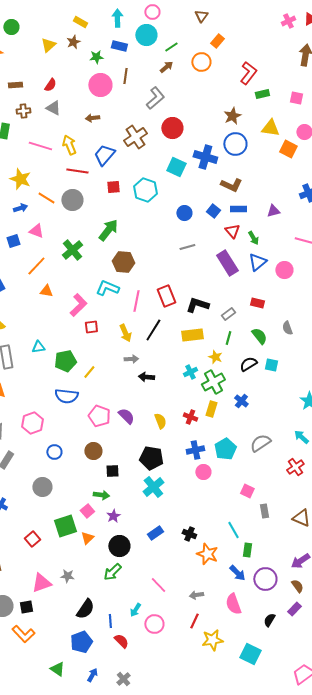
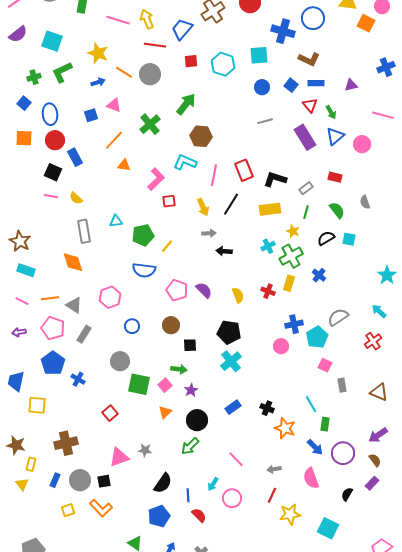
cyan square: (176, 167) -> (259, 55), moved, turned -30
cyan pentagon: (225, 449) -> (317, 337), moved
blue cross: (195, 450) -> (294, 324), moved
green square: (65, 526) -> (139, 384), moved, turned 30

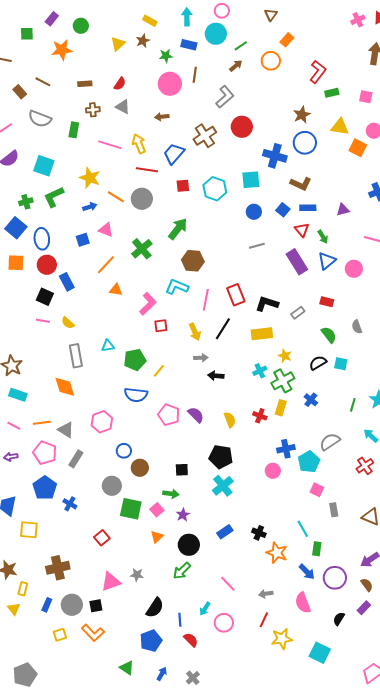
blue square: (24, 103) -> (16, 228), size x1.5
green line: (306, 212) -> (353, 405), moved
brown circle: (171, 325) -> (140, 468), moved

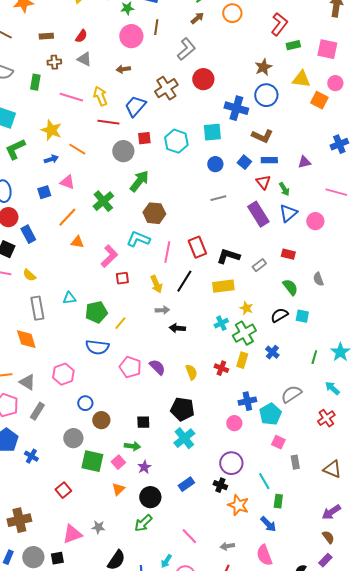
pink square: (366, 97) -> (327, 49), size x1.5
gray circle: (142, 199) -> (123, 151), moved
purple circle: (335, 578) -> (231, 463), moved

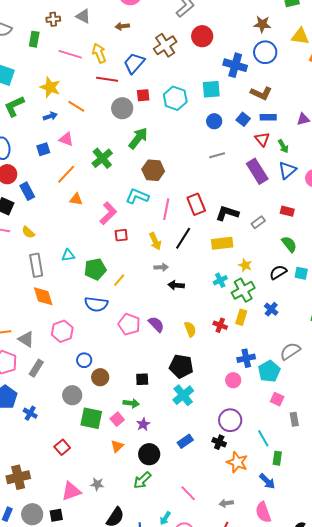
brown star: (263, 67) -> (262, 24), turned 30
orange diamond: (26, 339) -> (43, 296), moved

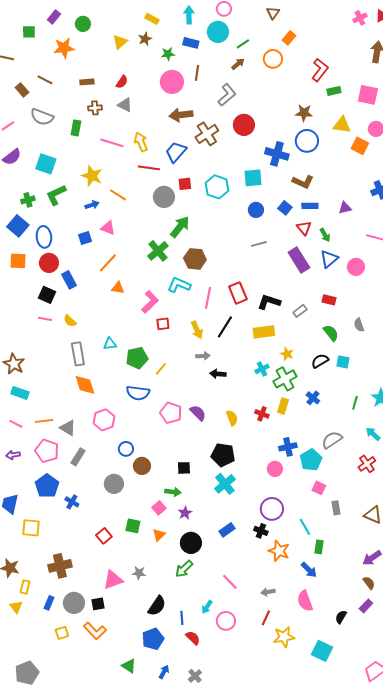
brown arrow: (122, 26) -> (181, 115), moved, size x1.6
green cross: (102, 158) -> (158, 251), moved
green square: (91, 418) -> (133, 526), moved, size x0.7

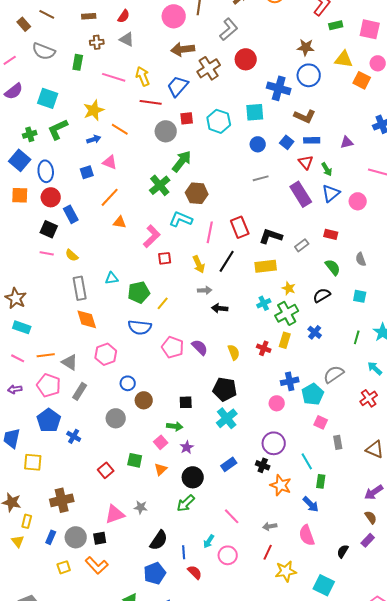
yellow star: (92, 176) -> (94, 110), turned 30
cyan square: (343, 362) -> (360, 296), moved

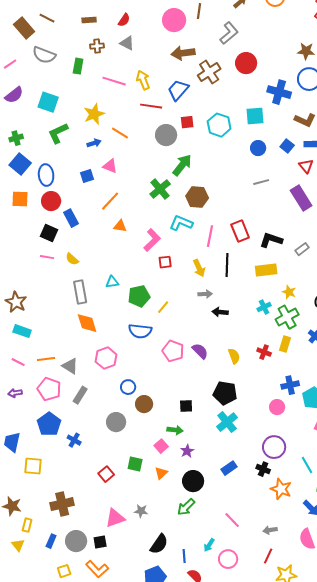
brown rectangle: (24, 24) -> (24, 28), size x1.5
green cross: (30, 134) -> (16, 138), moved
black line: (227, 261) -> (227, 265), turned -30

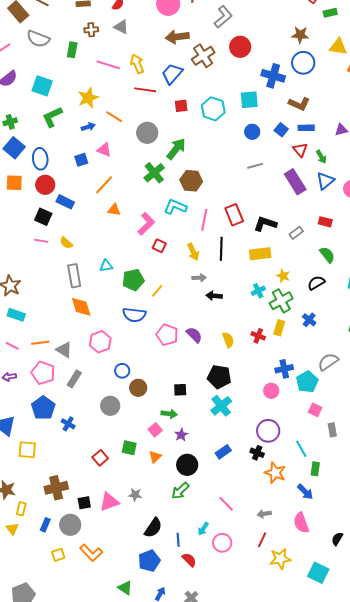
gray circle: (166, 135) -> (147, 133), moved
blue rectangle: (71, 218) -> (65, 202), turned -36
red square: (165, 262) -> (159, 246), turned 32
black square: (100, 542) -> (84, 503), moved

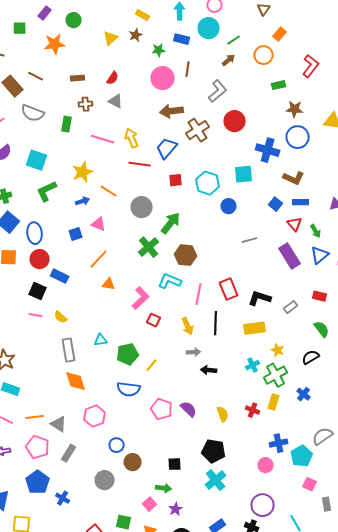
green rectangle: (330, 13) -> (279, 85), moved
blue circle: (252, 132) -> (229, 206), moved

